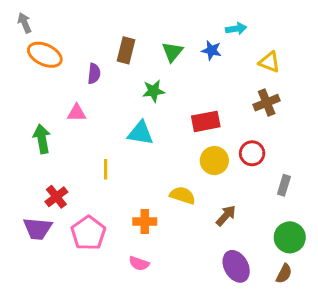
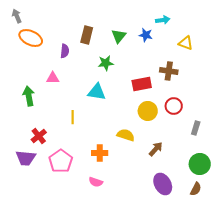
brown cross: (267, 103) -> (169, 71), moved, turned 30

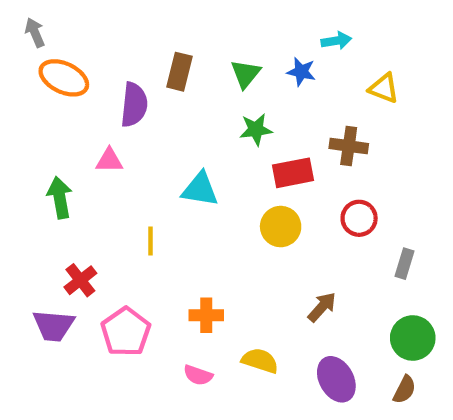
purple semicircle: (65, 51) -> (134, 105), size x1.5
green star: (106, 63) -> (256, 129), moved
yellow circle: (148, 111) -> (281, 227), moved
yellow semicircle: (126, 135) -> (260, 361), moved

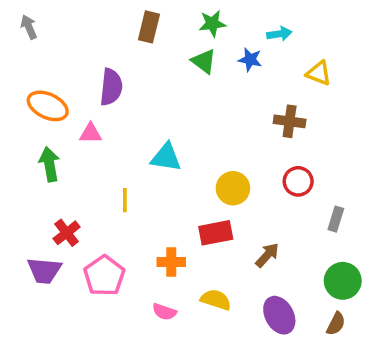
brown rectangle: (179, 72) -> (149, 27), moved
green triangle: (246, 74) -> (204, 61), turned -32
orange ellipse: (64, 78) -> (48, 106), moved
green star: (256, 129) -> (212, 24), moved
red rectangle: (293, 173) -> (216, 233), moved

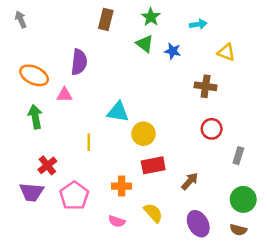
green star: (212, 24) -> (151, 17), turned -30
blue star: (250, 60) -> (173, 51), moved
yellow circle: (233, 188) -> (143, 134), moved
yellow semicircle: (216, 300) -> (153, 213), turned 30
brown semicircle: (336, 324) -> (238, 230), turned 77

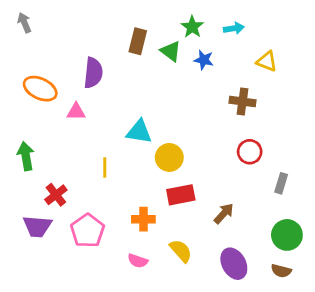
green star: (151, 17) -> (192, 27), moved
brown rectangle: (106, 19) -> (138, 41), moved
green arrow: (35, 117) -> (26, 156), moved

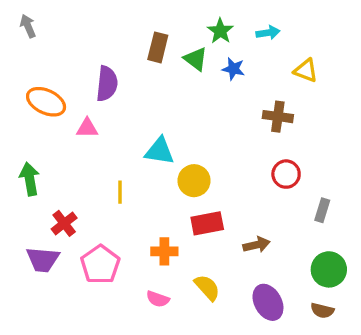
brown arrow: (224, 213) -> (256, 245), turned 35

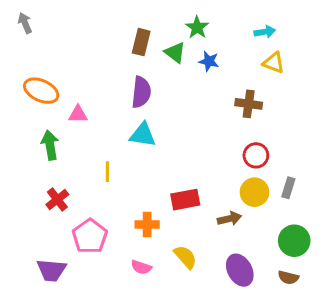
cyan arrow: (268, 33) -> (265, 32), moved
purple semicircle: (107, 84) -> (141, 92), moved
green arrow: (30, 179) -> (50, 145), moved
yellow circle: (194, 181) -> (254, 192), moved
purple trapezoid: (43, 260) -> (51, 270), moved

